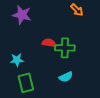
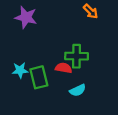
red semicircle: (49, 43) -> (64, 68), moved
green rectangle: (26, 83) -> (39, 77), moved

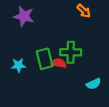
green rectangle: (39, 77) -> (45, 59), moved
cyan semicircle: (78, 90) -> (94, 84), moved

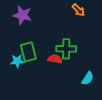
green rectangle: (45, 59) -> (28, 52), moved
cyan semicircle: (94, 84) -> (88, 78), turned -32

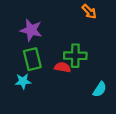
purple star: (22, 15) -> (31, 30), moved
cyan star: (17, 61) -> (23, 81), moved

